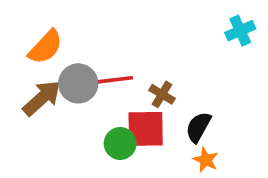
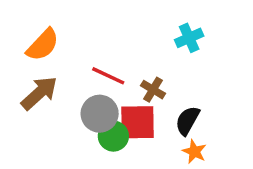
cyan cross: (240, 31) -> (189, 38), moved
red line: (115, 80) -> (108, 76), turned 32
gray circle: (78, 83) -> (100, 114), moved

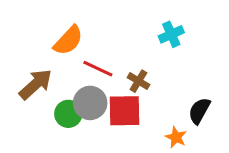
orange semicircle: (43, 45) -> (68, 41), moved
black semicircle: (187, 121) -> (199, 111), moved
green circle: (113, 136) -> (68, 114), moved

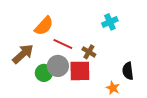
black semicircle: (199, 111) -> (128, 71), turned -36

